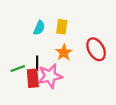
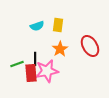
cyan semicircle: (39, 28) -> (37, 26), turned 48

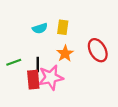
green line: (17, 64) -> (14, 62), moved

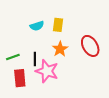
pink star: (51, 77) -> (47, 71), turned 30
red rectangle: (33, 80) -> (20, 78), moved

